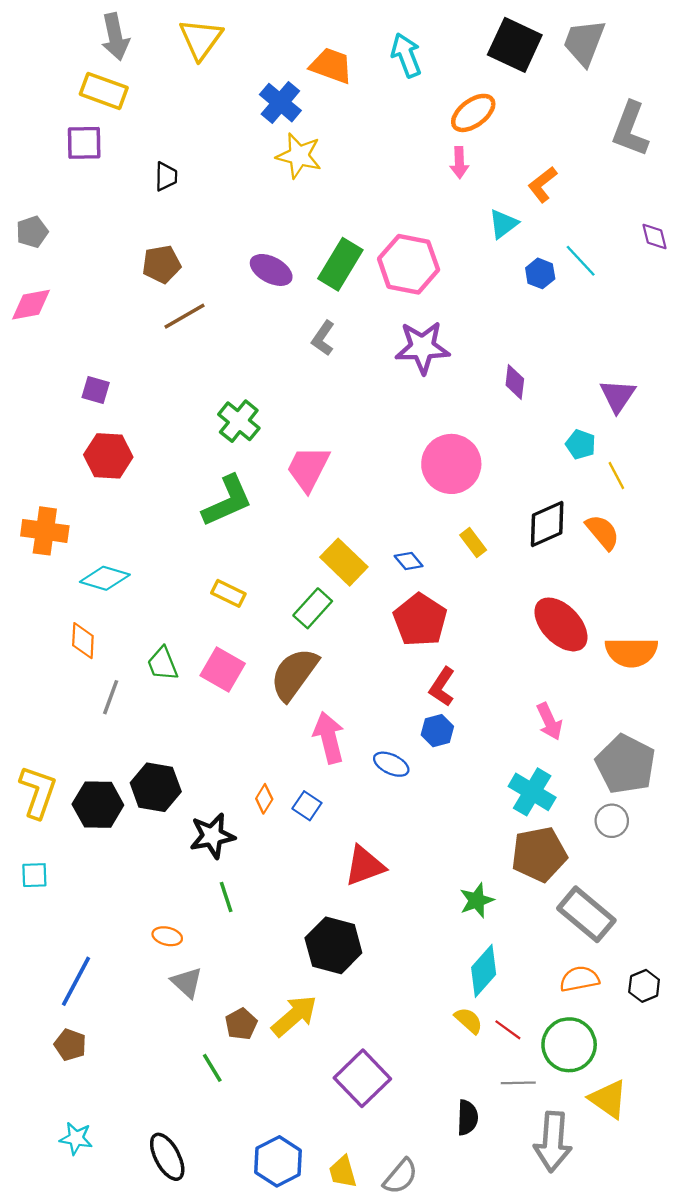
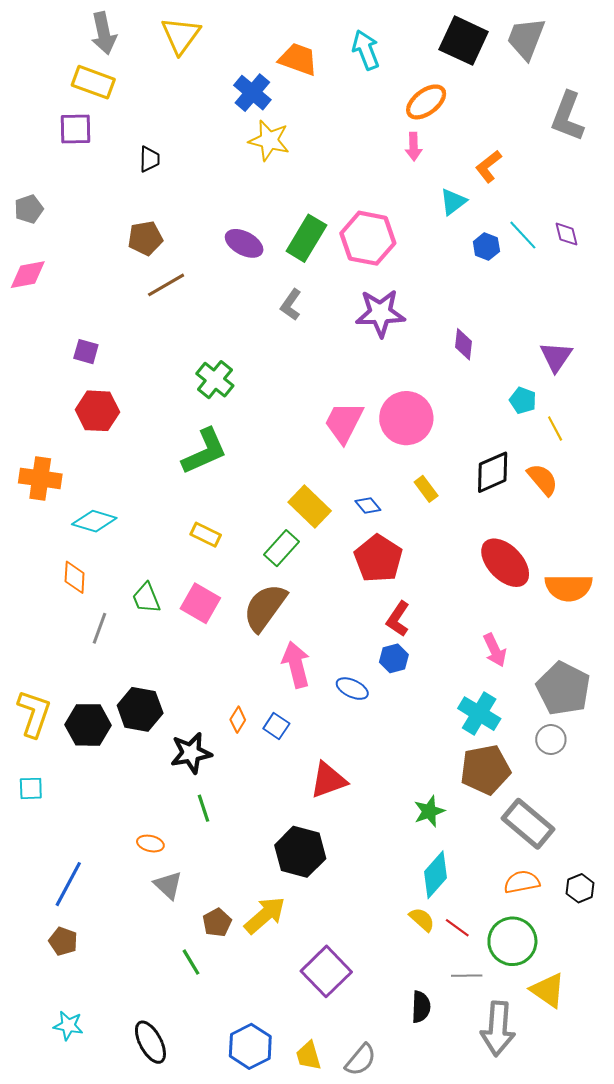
purple diamond: (655, 236) -> (567, 234), moved
pink trapezoid: (308, 469) -> (344, 422), moved

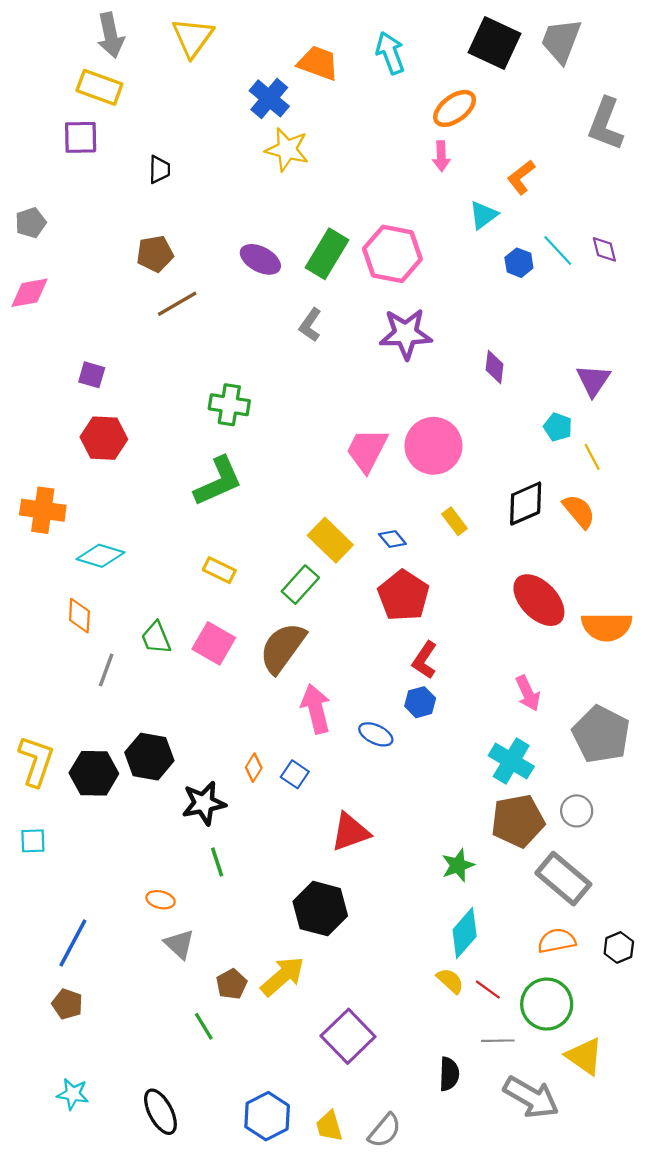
green cross: (215, 380) -> (229, 405), turned -30
gray circle: (551, 740) -> (577, 811), moved
gray arrow: (498, 1029) -> (531, 1097), turned -64

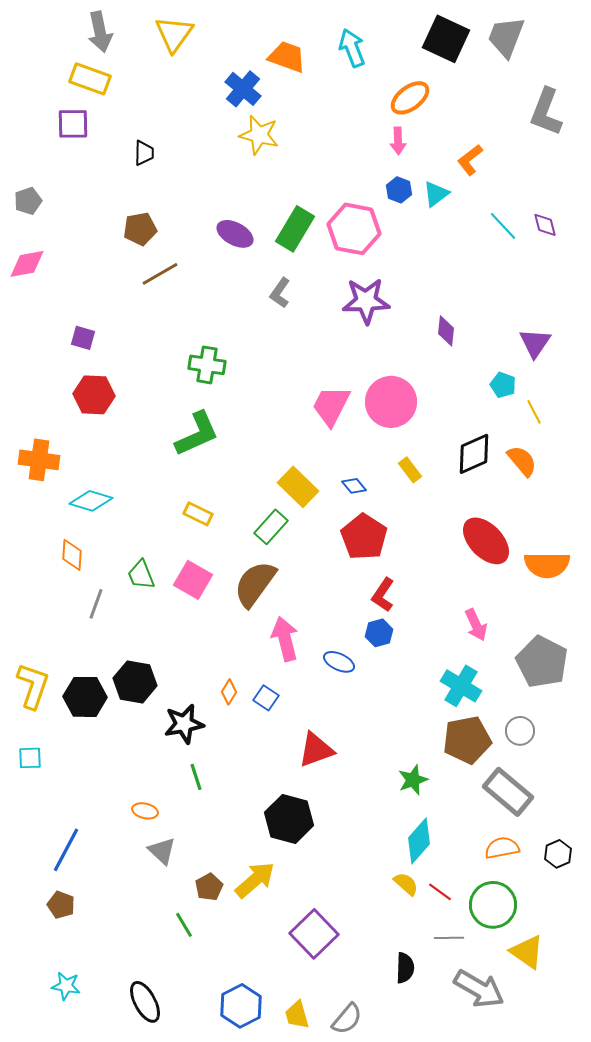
blue hexagon: (519, 263) -> (399, 190), moved

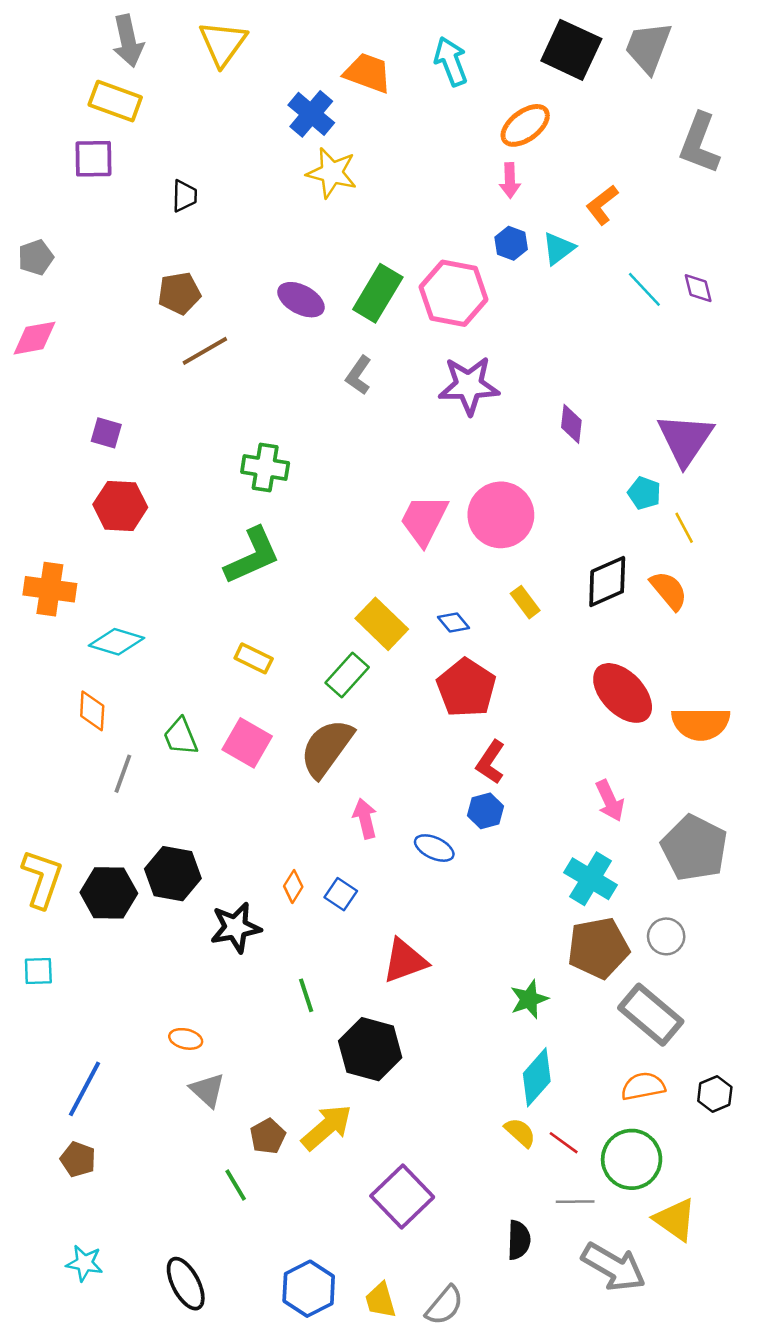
purple triangle: (535, 343) -> (685, 439), size x1.4
pink arrow: (285, 639) -> (365, 819), size x0.7
green line: (196, 777) -> (306, 995), moved

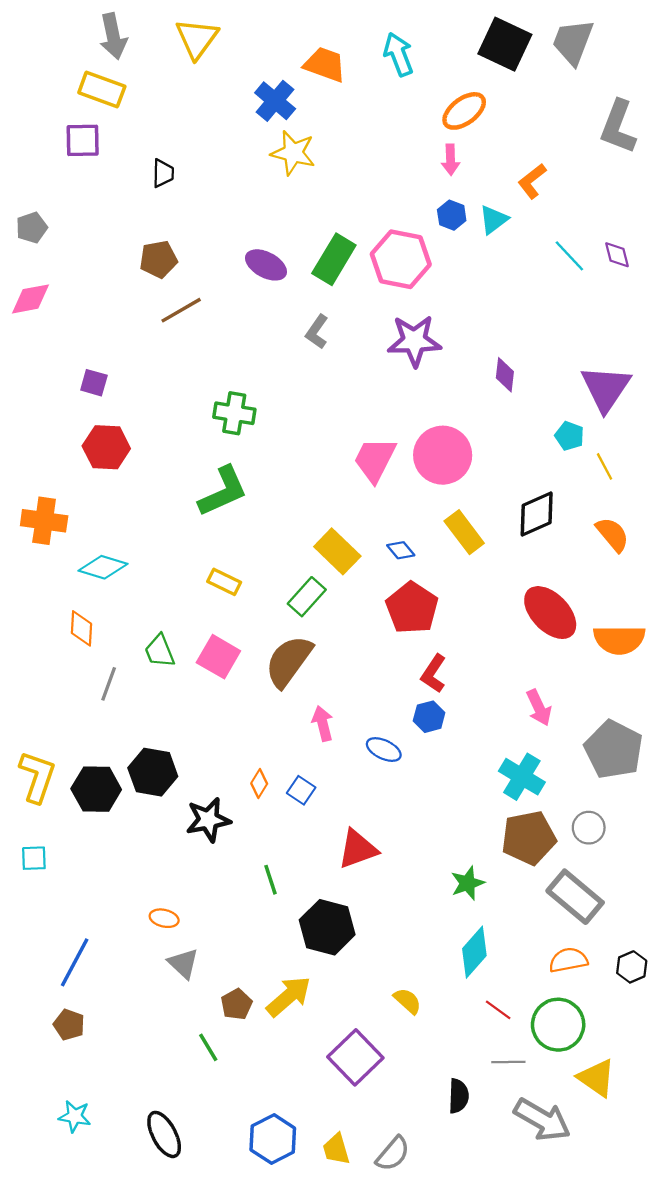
orange semicircle: (669, 590) -> (612, 534), moved
yellow rectangle: (525, 602) -> (464, 532), size x1.5
yellow semicircle: (520, 1132) -> (408, 1001), moved

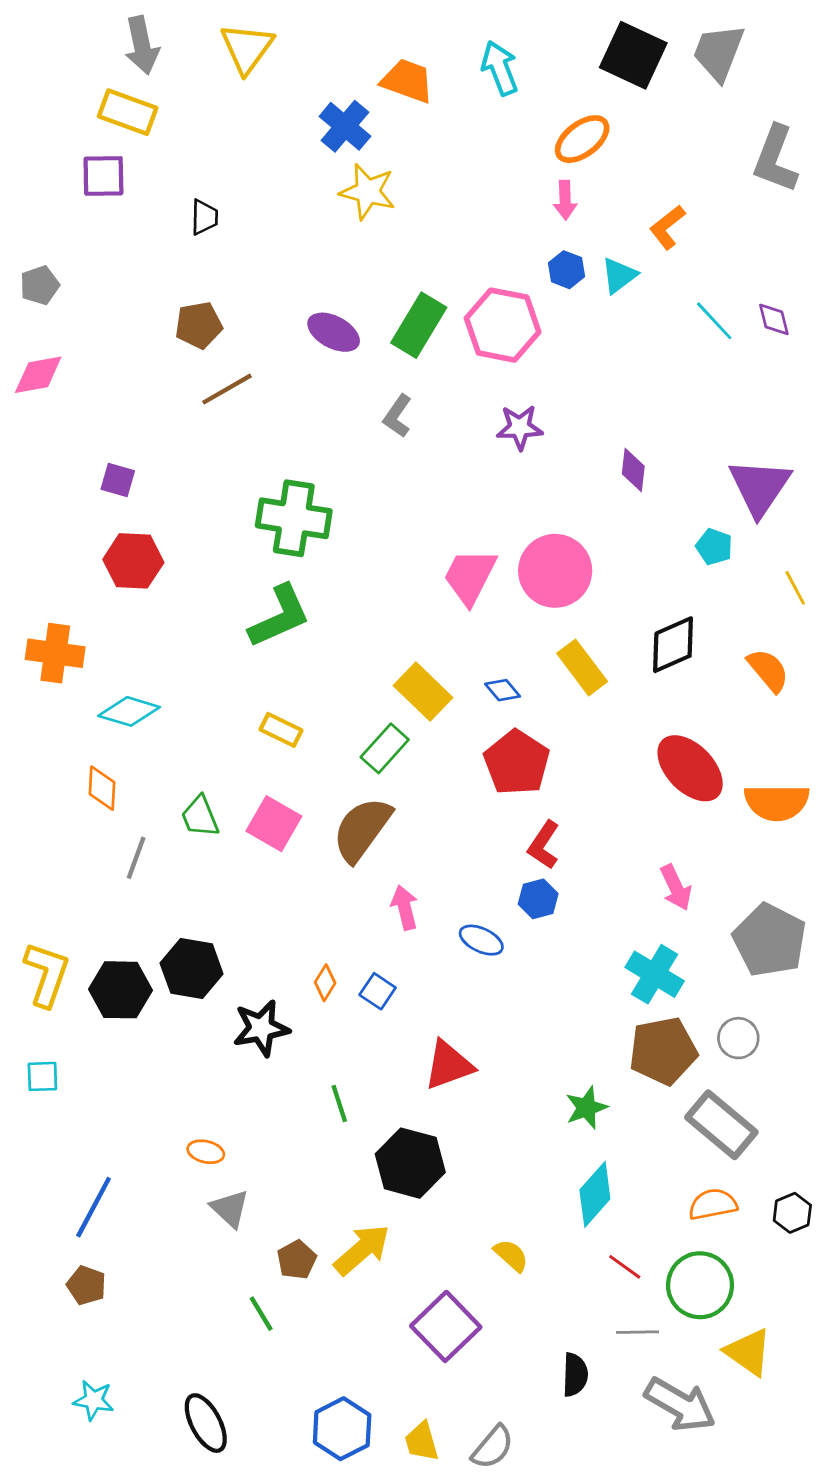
purple star: (414, 341) -> (520, 427), size x0.7
green cross: (234, 413) -> (294, 518), size x1.4
yellow line: (605, 466) -> (795, 588), moved

